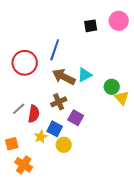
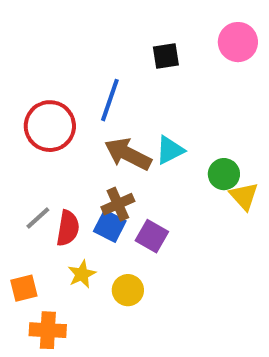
black square: (91, 26) -> (166, 56), moved
blue square: (55, 129) -> (110, 226), moved
orange cross: (24, 165) -> (48, 330), turned -30

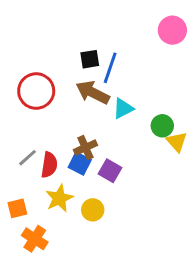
black square: (166, 56) -> (90, 59), moved
blue line: (110, 100) -> (110, 68), moved
brown arrow: (128, 154) -> (93, 92), moved
yellow star: (82, 274) -> (59, 198), size x1.4
orange cross: (48, 330) -> (35, 239), turned 30

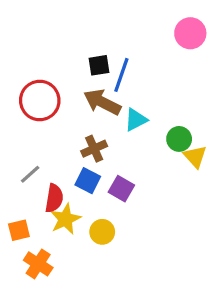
brown cross: (85, 148) -> (94, 149), moved
red semicircle: (49, 165) -> (54, 198), moved

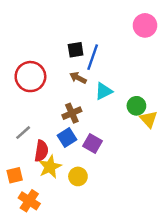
brown arrow: (102, 102) -> (78, 78), size x0.6
blue square: (88, 181) -> (67, 137), turned 30

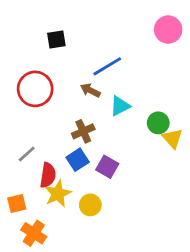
black square: (76, 50) -> (56, 39), moved
blue line: (93, 57) -> (107, 66), turned 40

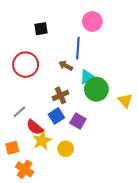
pink circle: (168, 30) -> (92, 21), moved
blue line: (107, 66) -> (78, 48), turned -55
green circle: (158, 123) -> (96, 89), moved, size x1.5
red semicircle: (48, 175) -> (35, 127), turned 120

